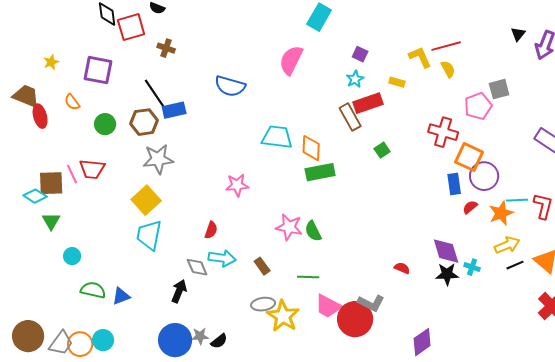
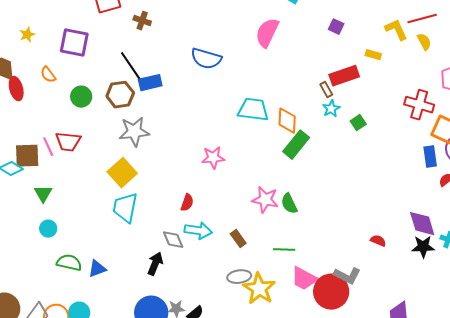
cyan star: (355, 79) -> (331, 109), moved
brown rectangle: (350, 117) -> (326, 90), size x0.6
green rectangle: (320, 172) -> (296, 145), turned -40
green triangle: (51, 221) -> (43, 194), moved

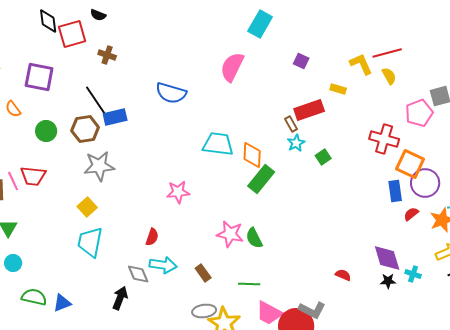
yellow square: (122, 173) -> (87, 207), size x0.7
black star: (423, 247) -> (388, 281), size x0.7

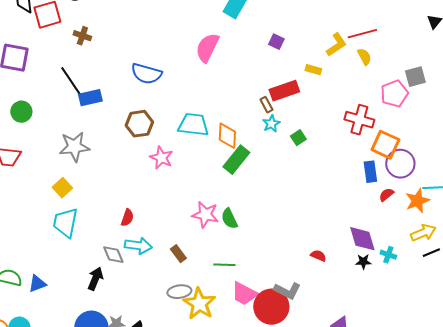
yellow L-shape: (361, 64) -> (336, 45), turned 80
brown hexagon: (85, 129) -> (139, 124), moved
pink star: (178, 192) -> (161, 158), moved, turned 30

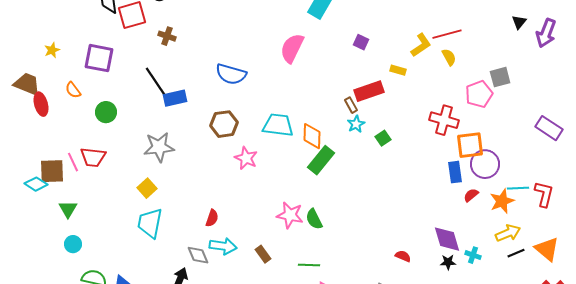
orange square: (385, 145) -> (470, 145), turned -32

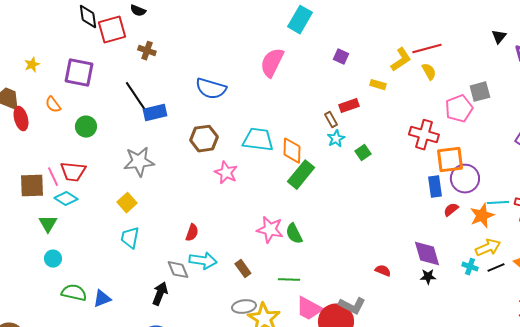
red rectangle: (369, 91) -> (349, 106), size x0.7
cyan diamond: (36, 184) -> (66, 199), moved
cyan trapezoid: (150, 223) -> (130, 238), size x0.7
cyan cross: (473, 255) -> (470, 267), moved

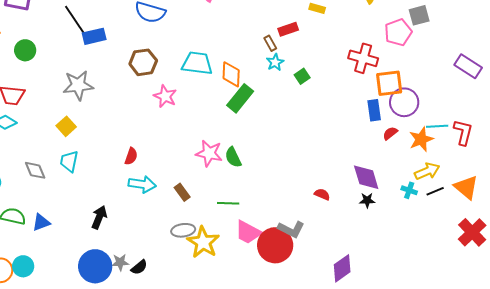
gray diamond: (178, 270) -> (35, 170), moved

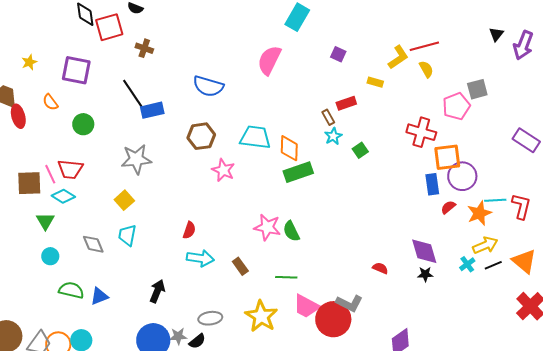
green rectangle: (240, 98) -> (298, 172), turned 32
cyan cross: (409, 190) -> (467, 264), turned 35
gray ellipse: (183, 230) -> (210, 318), moved

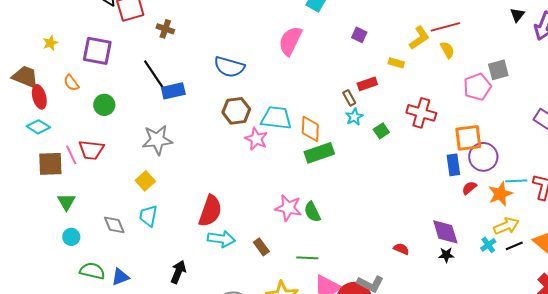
red cross: (421, 132) -> (421, 113), moved
brown hexagon: (201, 136) -> (236, 111), moved
pink star: (223, 170) -> (256, 139), moved
cyan diamond: (63, 196) -> (38, 127), moved
red semicircle: (189, 230) -> (210, 211), size x1.8

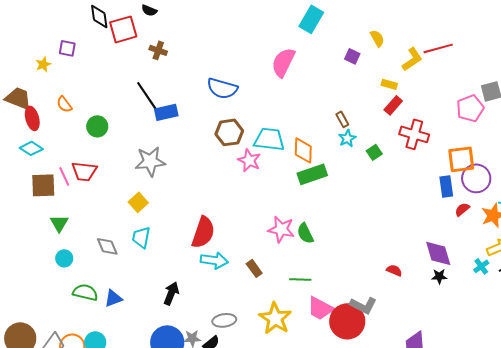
yellow semicircle: (447, 50) -> (377, 38), moved
purple square: (97, 51) -> (67, 48), moved, size x0.6
red rectangle: (367, 84) -> (393, 105), moved, turned -30

